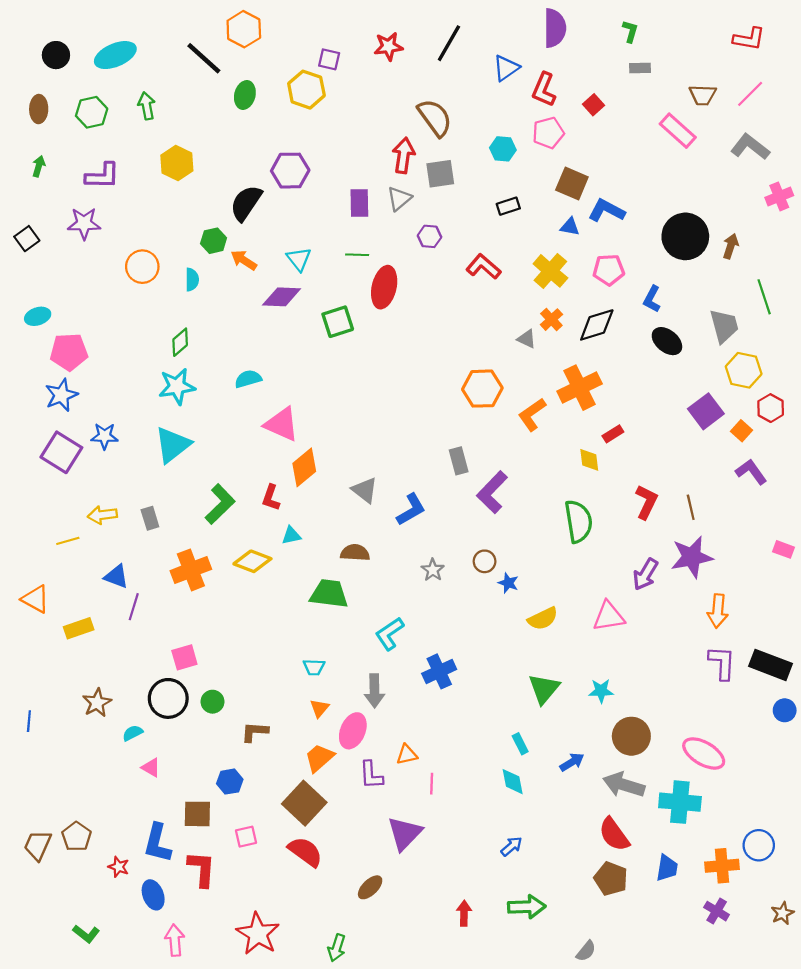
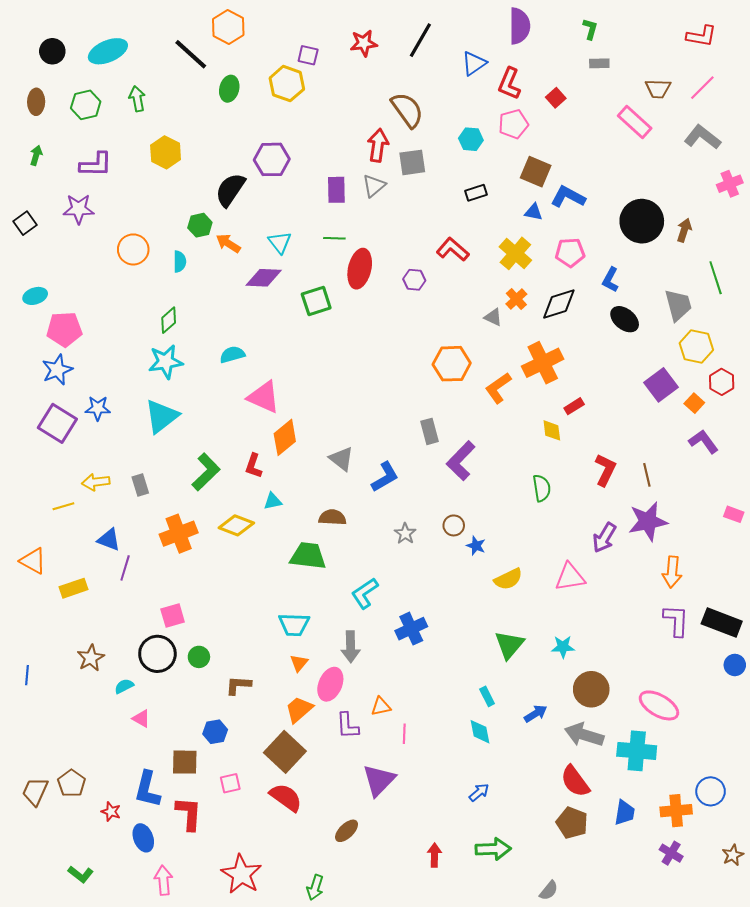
purple hexagon: (429, 236) -> (414, 280), moved
green semicircle: (578, 521) -> (542, 488), size x0.7
cyan trapezoid: (314, 667) -> (294, 625), size x1.5

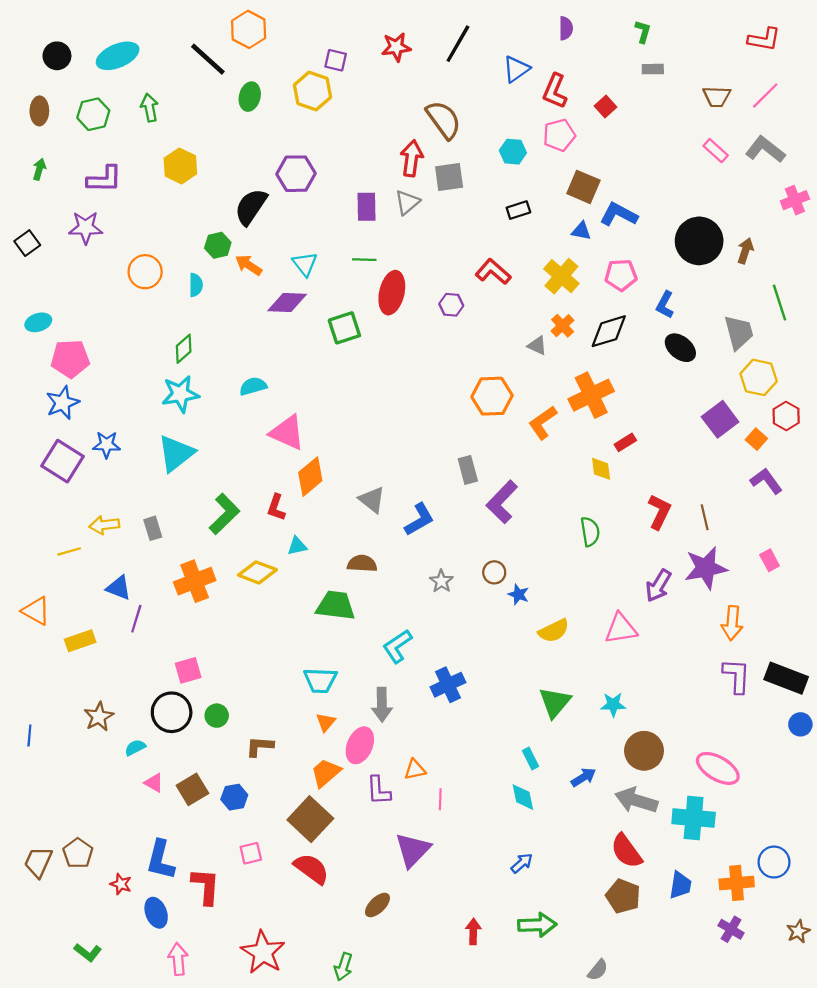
purple semicircle: (519, 26) -> (566, 28), size x0.6
pink rectangle: (635, 122) -> (716, 151), moved, size x0.7
pink rectangle: (734, 514) -> (770, 560), moved, turned 42
brown square: (185, 762) -> (192, 789), moved, turned -32

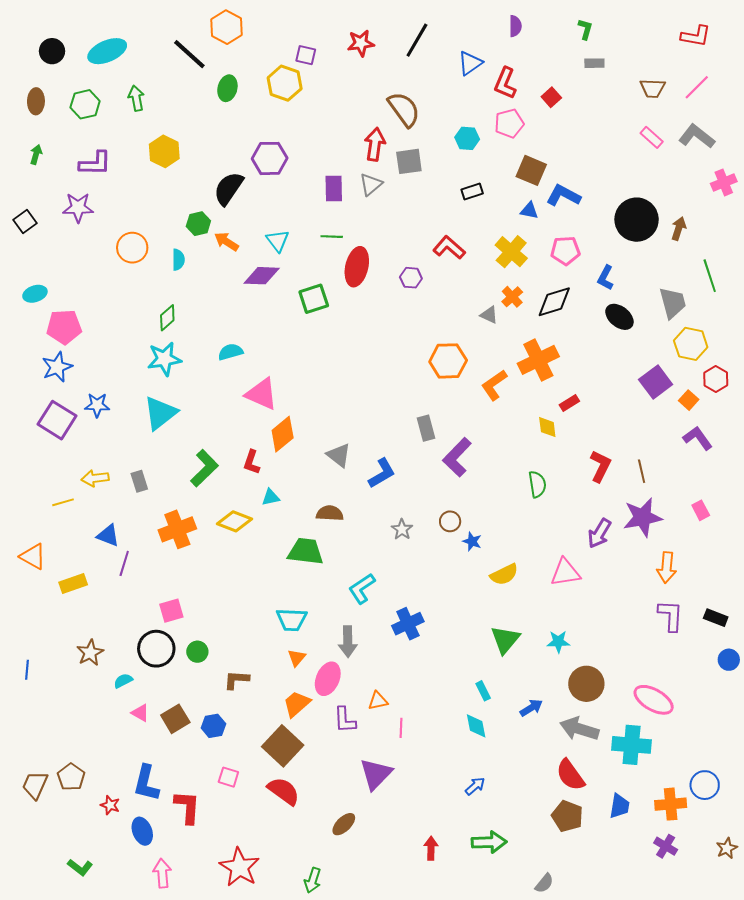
black rectangle: (786, 678) -> (716, 618), size x0.6
pink square: (251, 853) -> (228, 777), turned 30

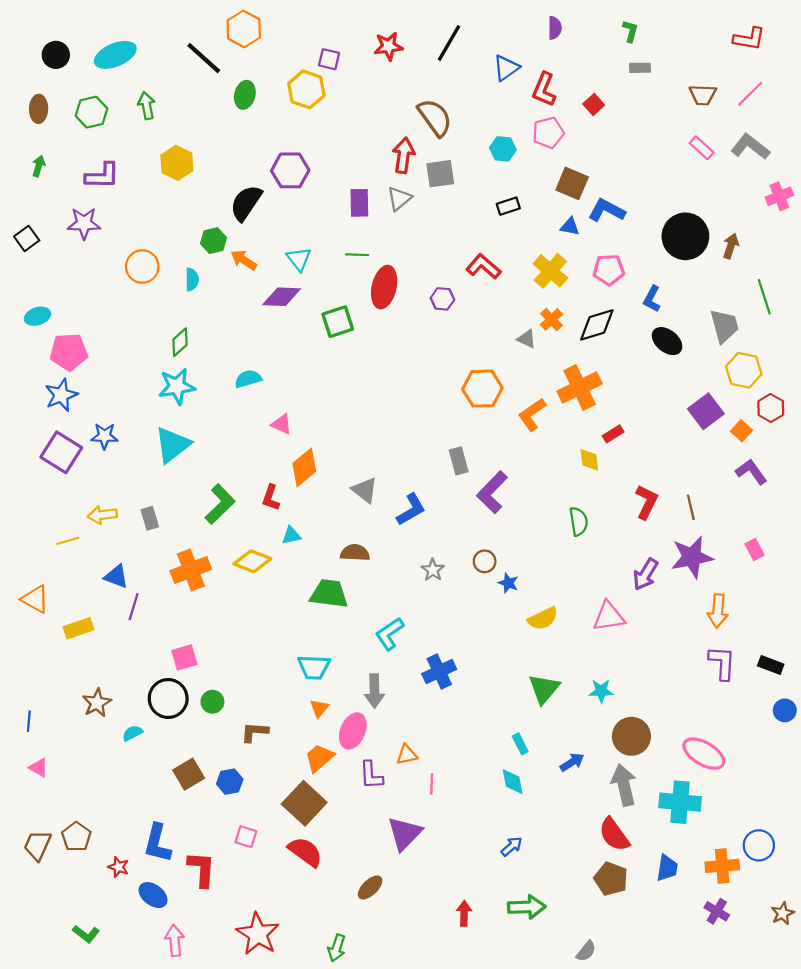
pink triangle: (262, 394) -> (282, 424), size x0.6
pink triangle: (140, 713) -> (39, 768), moved
gray arrow: (579, 729) -> (624, 785), turned 60
blue ellipse: (142, 831) -> (153, 895), turned -32

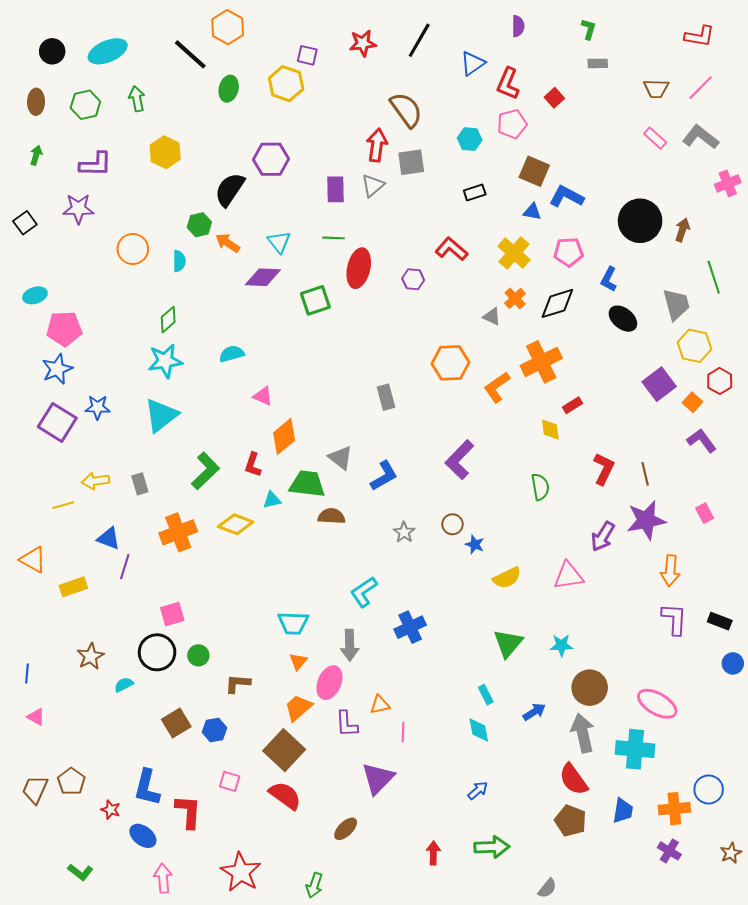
gray rectangle: (459, 461) -> (386, 397), moved
green trapezoid: (329, 594) -> (307, 484), moved

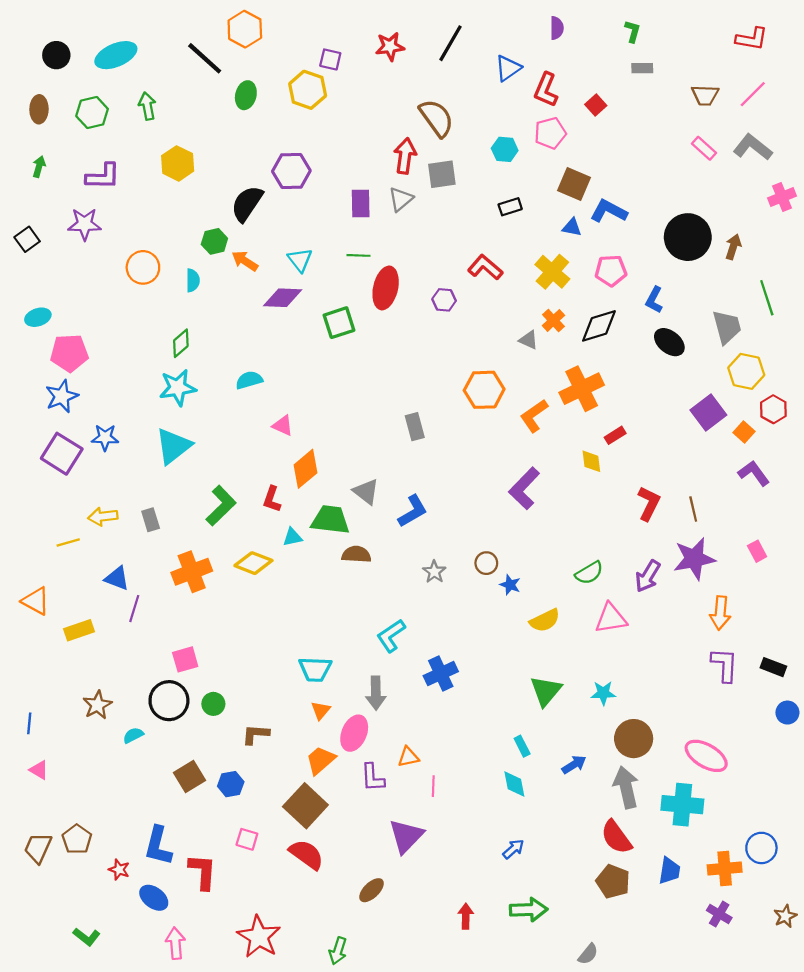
purple L-shape: (460, 460) -> (524, 488), moved
green semicircle: (540, 487) -> (589, 573), moved, turned 68

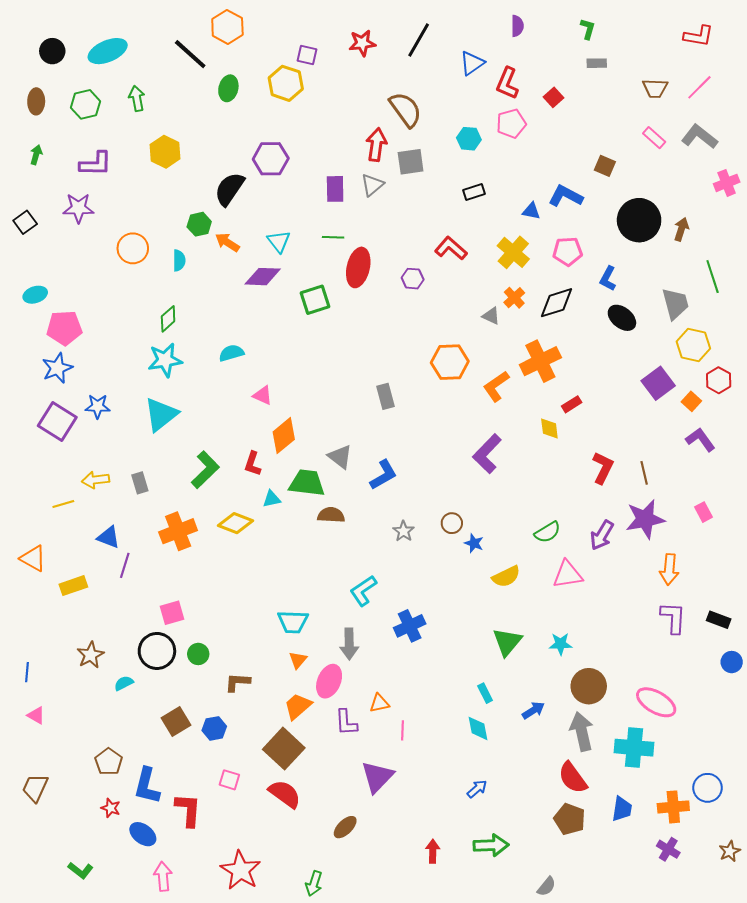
brown square: (574, 184) -> (605, 166), moved, size x0.7
brown pentagon: (77, 839) -> (109, 762), moved

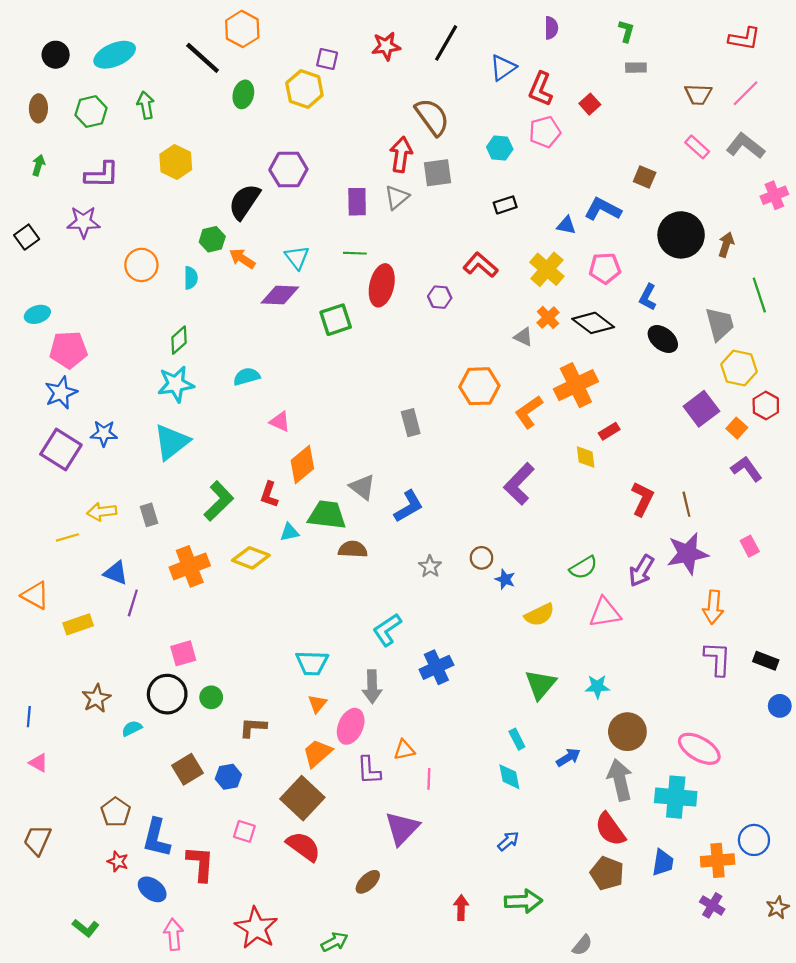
black diamond: (557, 303) -> (593, 323), turned 54
green arrow: (314, 883) -> (335, 942), turned -135

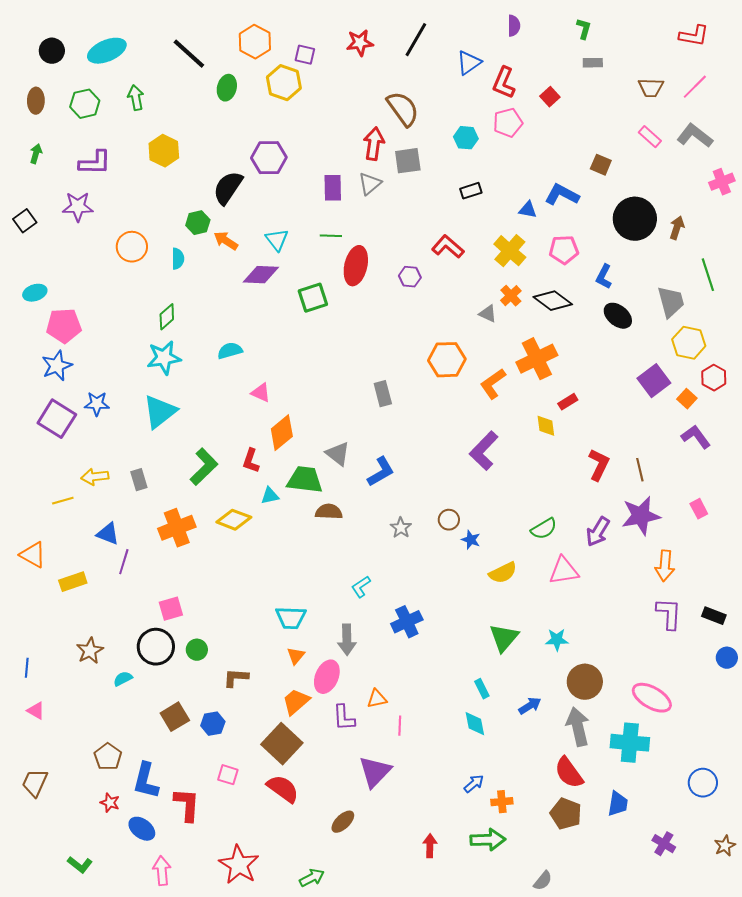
orange hexagon: (242, 29) -> (255, 42), moved
cyan L-shape: (387, 630) -> (361, 587), size x0.7
orange cross: (718, 860) -> (502, 802), moved, size x0.7

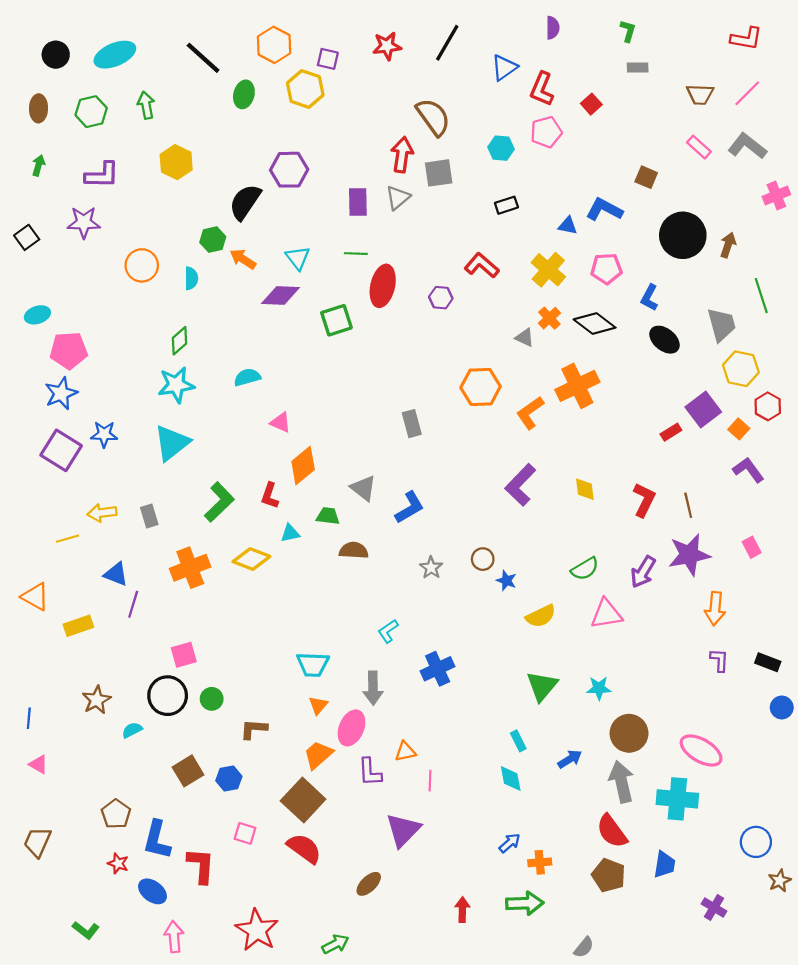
red rectangle: (568, 402) -> (671, 432), moved
yellow diamond: (546, 426) -> (585, 489), moved
green trapezoid: (305, 480) -> (328, 516), size x0.6
purple L-shape: (669, 614) -> (719, 660), size x0.7
brown star: (725, 846) -> (780, 881), moved

